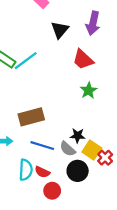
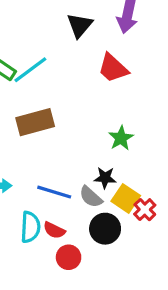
green star: (89, 90) -> (121, 138), moved
brown rectangle: (31, 117) -> (35, 122), moved

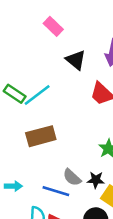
black triangle: (80, 25) -> (76, 60), turned -30
gray semicircle: (91, 197) -> (72, 177), moved

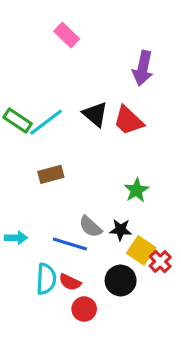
black triangle: (76, 60) -> (95, 114), moved
brown rectangle: (41, 136) -> (51, 174), size x0.7

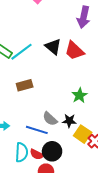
black circle: (121, 280) -> (52, 151), moved

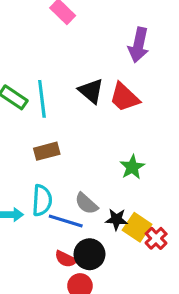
cyan line: (22, 52) -> (42, 99), turned -60
black star: (69, 121) -> (116, 219), moved
cyan semicircle: (22, 152) -> (42, 200), moved

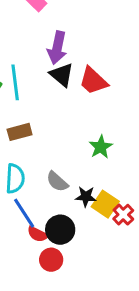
purple arrow: (139, 45) -> (57, 48), moved
blue line: (66, 221) -> (24, 213), moved, turned 40

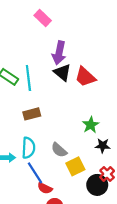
black star: (86, 197) -> (103, 146), moved
yellow square: (105, 204) -> (75, 166), moved, turned 30
black circle: (60, 230) -> (97, 185), moved

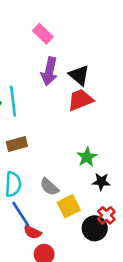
pink rectangle: (43, 18) -> (43, 34), moved
black triangle: (62, 72) -> (79, 75), moved
red trapezoid: (85, 77) -> (80, 100), turned 115

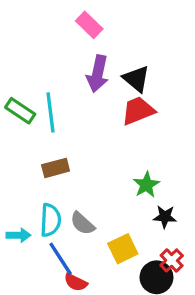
gray semicircle: (49, 187) -> (82, 223), moved

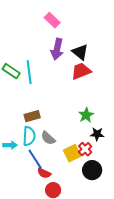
brown rectangle: (56, 168) -> (32, 116), moved
red cross: (172, 260) -> (85, 149), moved

